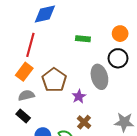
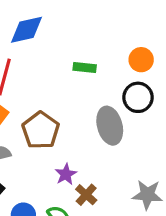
purple star: (79, 96) -> (66, 174), moved

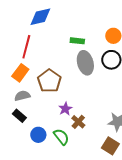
gray ellipse: (110, 126) -> (85, 63), moved

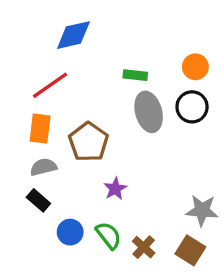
red line: (26, 47) -> (50, 85), turned 40
orange rectangle: (20, 73) -> (40, 129), turned -30
brown cross: (78, 122) -> (144, 247), moved

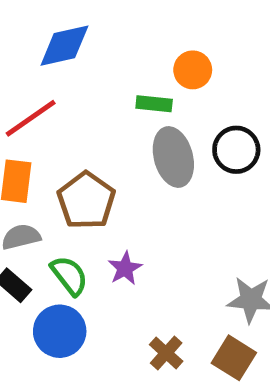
orange circle: (195, 67) -> (193, 70), moved
blue circle: (70, 232) -> (60, 331), size x1.4
green semicircle: (109, 235) -> (69, 276), moved

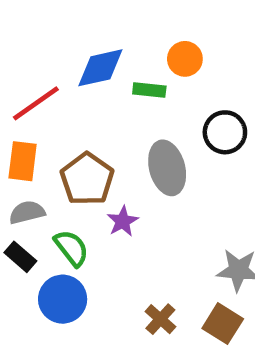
blue diamond: (64, 46) -> (100, 68), moved
gray ellipse: (173, 157) -> (167, 168), moved
purple star: (125, 268) -> (123, 221), moved

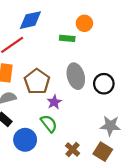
blue diamond: (100, 68) -> (30, 20), moved
black circle: (225, 132) -> (104, 84), moved
green semicircle: (71, 248) -> (49, 124), moved

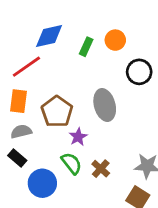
green rectangle: (67, 38) -> (86, 47), moved, turned -72
black circle: (104, 84) -> (139, 72), moved
brown cross: (73, 149) -> (101, 169), moved

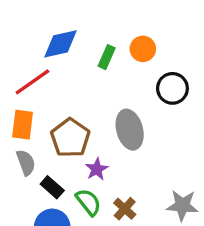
gray semicircle: (21, 132) -> (26, 163), turned 84
black rectangle: (17, 158) -> (52, 187), moved

